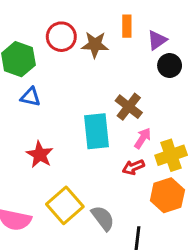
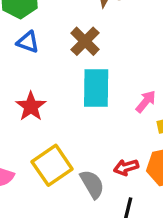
brown cross: (129, 107) -> (85, 41), moved
red arrow: (133, 167) -> (126, 167), moved

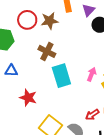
blue triangle: (28, 42) -> (11, 71), moved

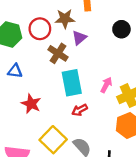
purple triangle: (88, 10) -> (79, 38), moved
red circle: (27, 20) -> (40, 29), moved
red arrow: (92, 115) -> (80, 110), moved

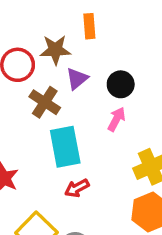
black circle: (121, 29) -> (121, 84), moved
pink arrow: (106, 85) -> (116, 119), moved

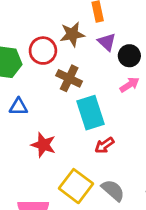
purple triangle: (77, 79) -> (107, 42), moved, turned -30
pink arrow: (116, 119) -> (130, 85), turned 36

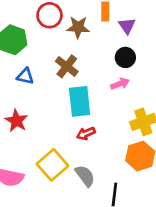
purple triangle: (107, 42) -> (127, 26), moved
red circle: (43, 51) -> (50, 15), moved
blue triangle: (18, 107) -> (25, 76), moved
red star: (43, 145) -> (16, 121), moved

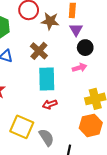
purple triangle: (127, 26) -> (76, 30), moved
yellow square: (53, 165) -> (22, 127), turned -30

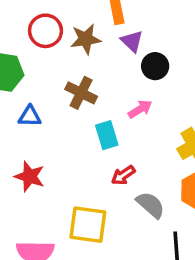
pink arrow: (79, 68) -> (140, 109), moved
cyan rectangle: (47, 79) -> (107, 135), size x0.7
gray semicircle: (46, 137) -> (151, 205), moved

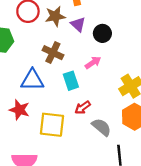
purple triangle: (132, 41) -> (78, 24), moved
blue triangle: (30, 116) -> (32, 80), moved, size x1.5
yellow square: (88, 225) -> (52, 125), moved

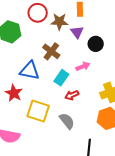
cyan rectangle: (71, 81) -> (61, 78), turned 42
red arrow: (83, 108) -> (72, 95), moved
gray semicircle: (101, 127) -> (67, 121), moved

